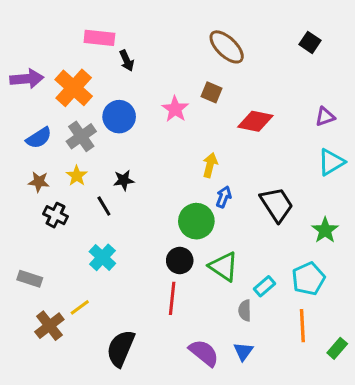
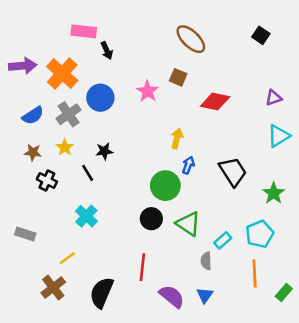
red line: (172, 298) -> (142, 267), moved
brown cross: (49, 326) -> (53, 287), moved

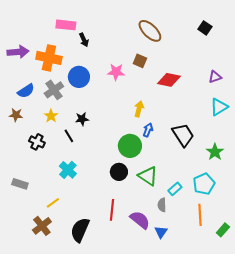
orange cross: (62, 73) -> (49, 58), turned -30
pink star: (148, 91) -> (116, 72), turned -30
brown star: (33, 152) -> (16, 115), moved
purple semicircle: (172, 296) -> (140, 220), moved

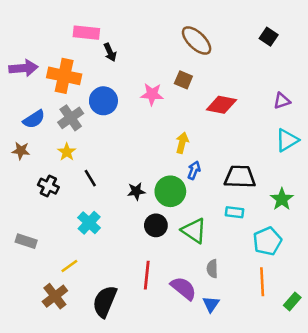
black star: (82, 119) -> (136, 191), moved
black trapezoid: (183, 135) -> (240, 177), turned -55
cyan rectangle: (175, 189) -> (235, 212), moved, turned 48

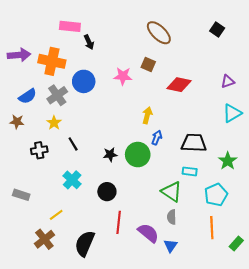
black cross: (48, 186) -> (39, 150), turned -35
black circle: (156, 225) -> (107, 192), moved
green triangle: (194, 231) -> (172, 192), moved

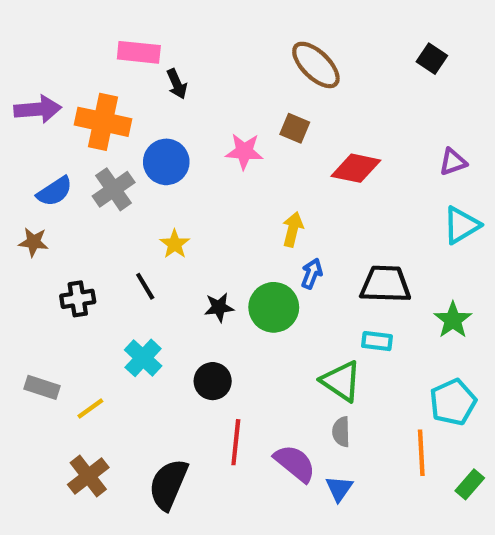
yellow star: (54, 123) -> (175, 244), moved
cyan pentagon: (216, 195) -> (453, 402), moved
yellow line: (56, 215) -> (90, 408), moved

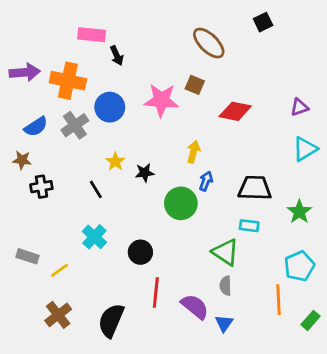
black square: (432, 59) -> (263, 22), moved, turned 30
pink star: (244, 151) -> (161, 100), size x1.4
black cross: (78, 299) -> (41, 187), moved
black star: (219, 307) -> (145, 173), moved

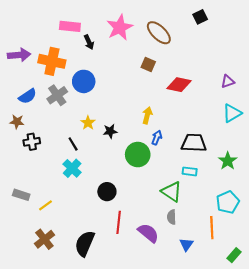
pink star: (161, 100) -> (120, 27), moved, turned -30
cyan cross: (94, 237) -> (72, 168), moved
green rectangle: (311, 320) -> (234, 255), moved
blue triangle: (224, 323) -> (186, 245), moved

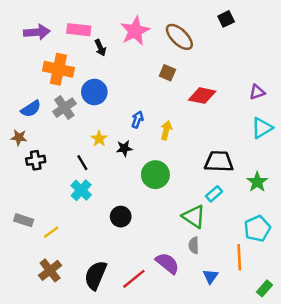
purple arrow: (19, 55) -> (37, 32), moved
blue arrow: (157, 138) -> (137, 120), moved
cyan rectangle: (190, 171) -> (214, 194), turned -48
red line: (119, 222) -> (134, 279), moved, turned 45

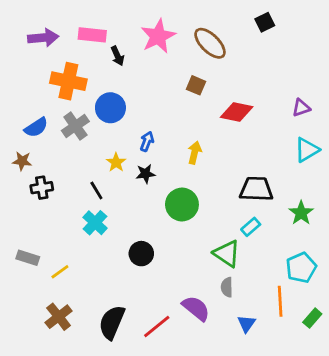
blue arrow: (137, 120) -> (147, 141), moved
green rectangle: (264, 288) -> (312, 318), moved

